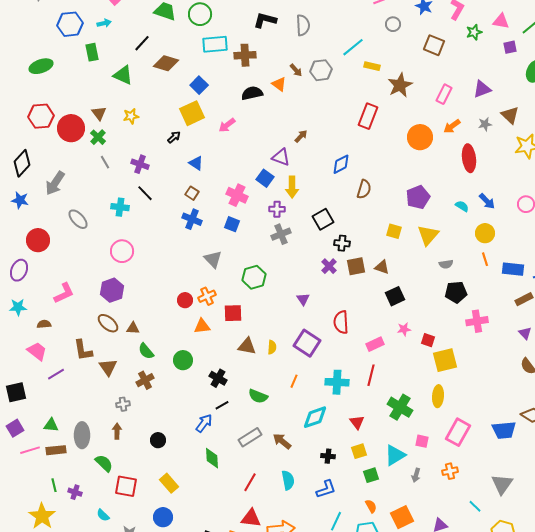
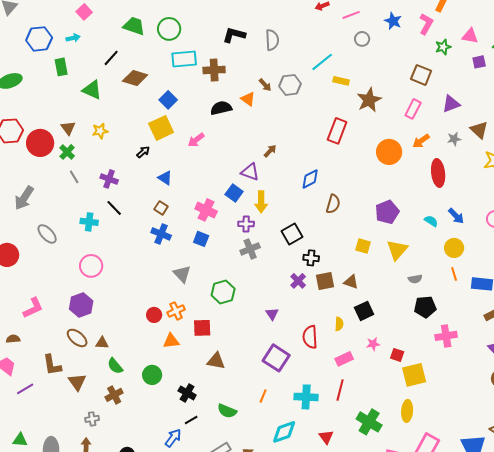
brown square: (434, 45) -> (421, 75), moved
yellow semicircle: (272, 347) -> (339, 324), moved

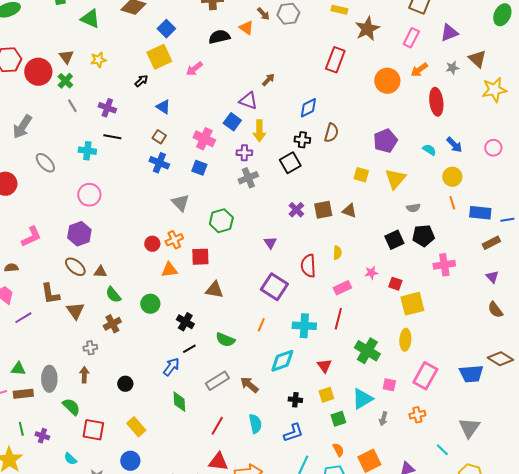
black line: (114, 208) -> (112, 137), turned -36
black cross: (311, 258) -> (302, 140), moved
black square: (364, 311) -> (394, 240), moved

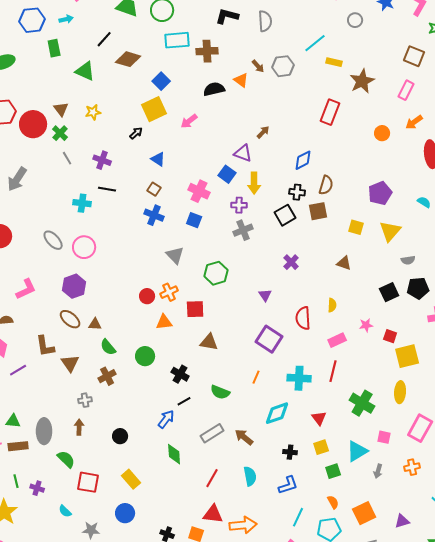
orange circle: (387, 81) -> (382, 133), size x0.6
gray ellipse: (45, 163) -> (53, 240), moved
brown square: (323, 210) -> (318, 211), moved

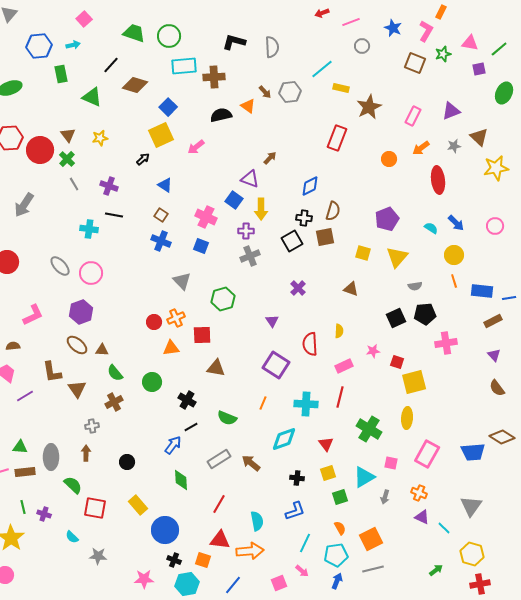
brown square: (414, 56) -> (415, 63), moved
orange cross: (412, 467) -> (419, 493), turned 35
cyan semicircle: (250, 476) -> (257, 521), moved
blue circle: (125, 513) -> (165, 530), moved, size x1.4
purple triangle: (402, 521) -> (422, 517), moved, turned 42

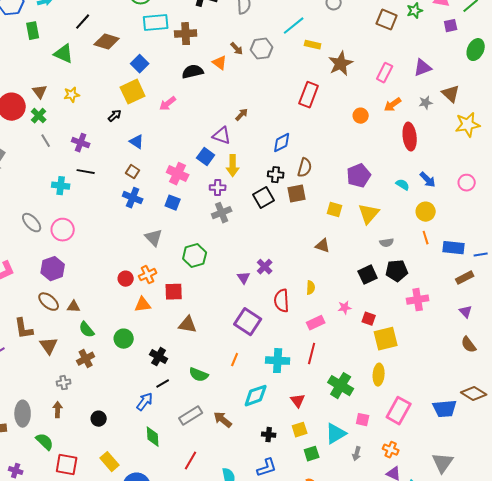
purple cross: (298, 288) -> (265, 267), moved

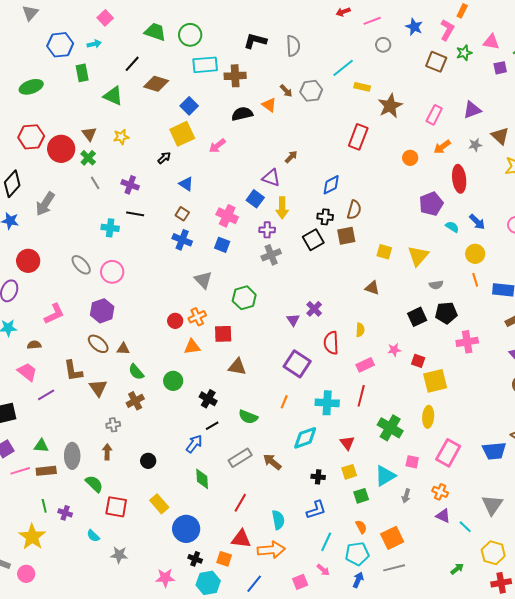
purple pentagon: (359, 176) -> (431, 204), moved

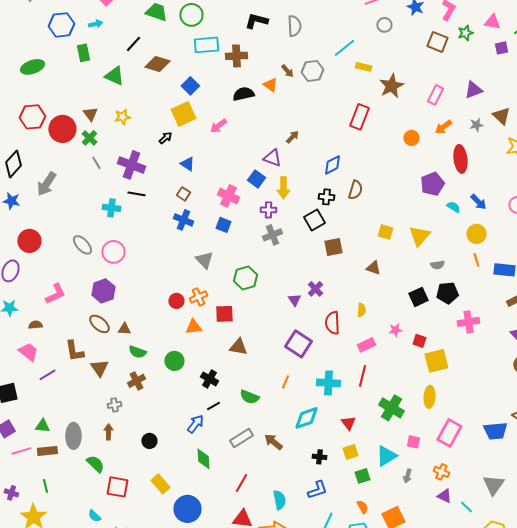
purple cross: (130, 185) -> (131, 165), size x1.5
brown square: (346, 236) -> (333, 247), moved
green semicircle: (136, 372) -> (137, 352), turned -30
purple cross: (65, 513) -> (11, 493), moved

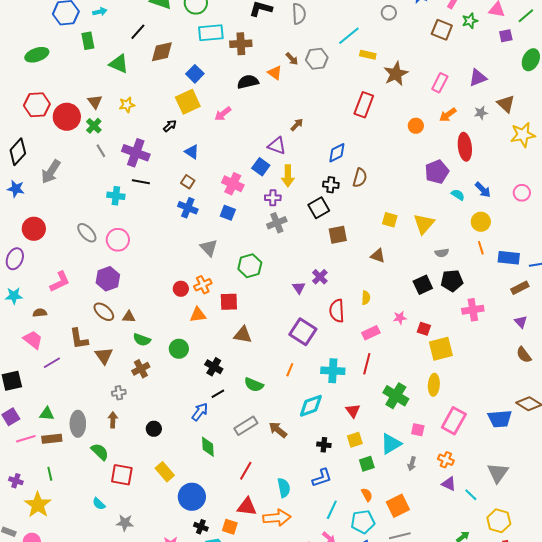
brown diamond: (157, 64) -> (162, 52), turned -30

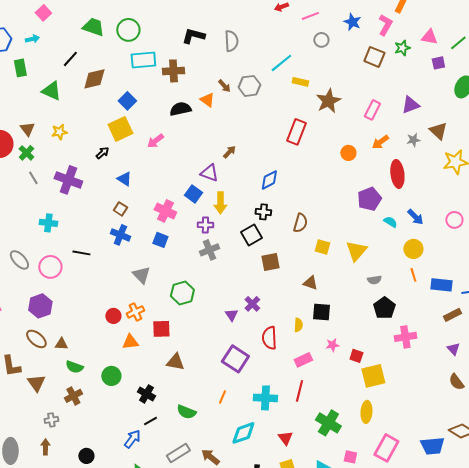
brown semicircle: (360, 178) -> (300, 223), moved
black line: (141, 182) -> (81, 253), moved
black pentagon: (452, 281) -> (384, 308), turned -30
black square: (423, 285) -> (321, 312), moved, turned 30

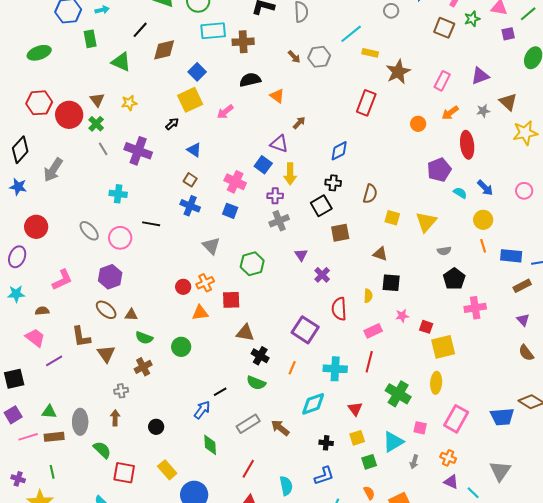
orange triangle: (207, 100) -> (277, 96), moved
purple triangle: (231, 315) -> (301, 255), moved
black cross: (146, 394) -> (260, 356), moved

